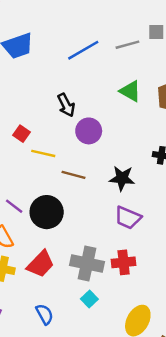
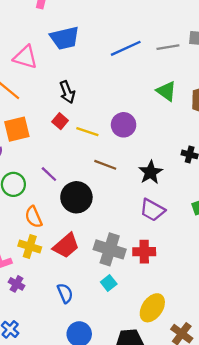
black arrow: (66, 105) -> (67, 92), moved
yellow line: (43, 153) -> (87, 132), moved
black star: (122, 178) -> (150, 172), turned 30
purple line: (14, 206) -> (49, 174), moved

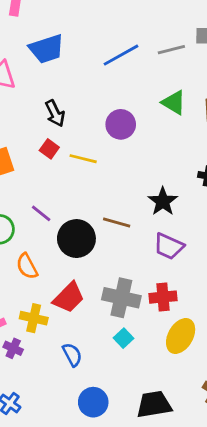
purple circle: (124, 125) -> (121, 124), moved
brown line: (105, 165) -> (117, 222), moved
yellow cross: (30, 247) -> (34, 318), moved
yellow ellipse: (152, 308) -> (181, 336), moved

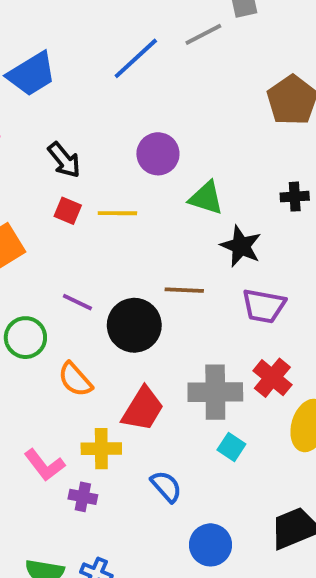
green triangle: (174, 102) -> (206, 198), moved
red cross: (163, 297) -> (272, 378), turned -32

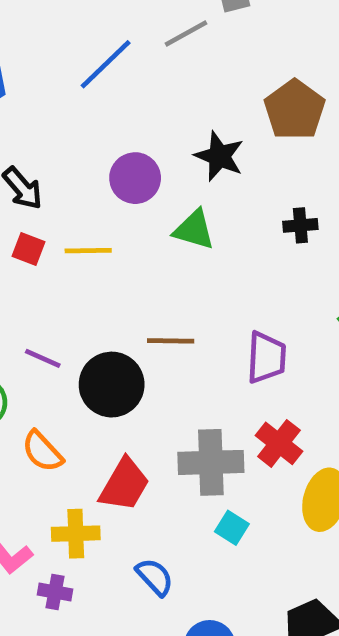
black star: (241, 246) -> (219, 156), moved
purple trapezoid: (264, 306) -> (266, 358), turned -96

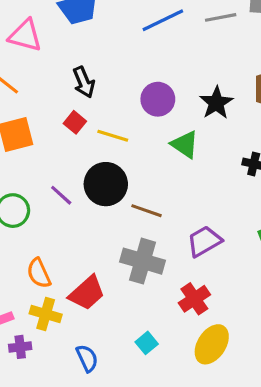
purple trapezoid: (266, 358) -> (204, 241), turned -141
black circle: (112, 385) -> (106, 184), moved
orange semicircle: (42, 451) -> (39, 273), moved
gray cross: (211, 462) -> (142, 261), moved
purple cross: (55, 592) -> (20, 347), turned -35

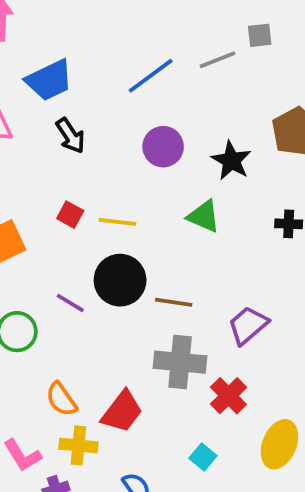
black arrow: (84, 82) -> (70, 136), moved
purple circle: (158, 99) -> (163, 147), moved
red cross: (194, 299) -> (228, 396), moved

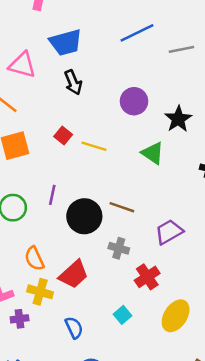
blue line: (151, 76) -> (137, 33), moved
black circle: (120, 280) -> (84, 216), moved
purple line: (70, 303) -> (52, 195), turned 60
gray cross: (180, 362) -> (119, 248), size x0.6

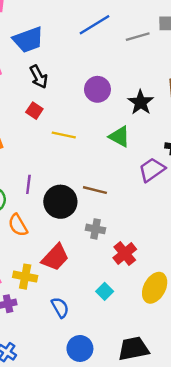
red square: (63, 135) -> (34, 111), moved
purple trapezoid: (169, 232) -> (152, 170), moved
orange semicircle: (34, 259) -> (18, 225), moved

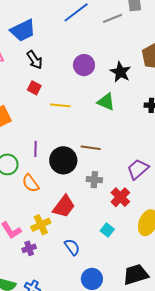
purple trapezoid: (152, 170) -> (138, 169), moved
yellow cross: (25, 277) -> (41, 225), turned -30

